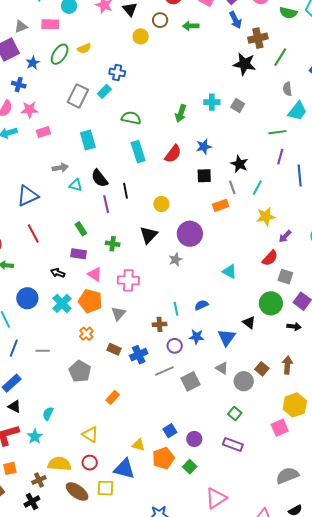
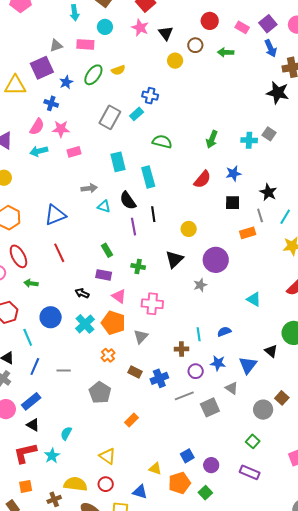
cyan cross: (212, 102) -> (249, 140), moved
cyan rectangle: (138, 152) -> (148, 177), moved
gray triangle: (222, 368) -> (232, 388), moved
blue triangle: (124, 469) -> (140, 492), size x0.7

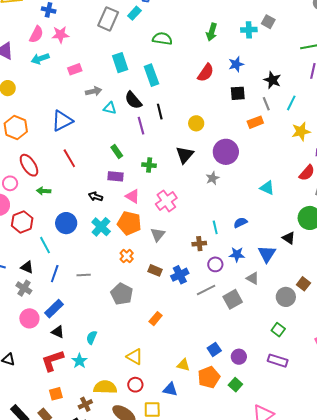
pink rectangle: (74, 152) -> (75, 69), moved
pink cross: (152, 304) -> (166, 201), turned -35

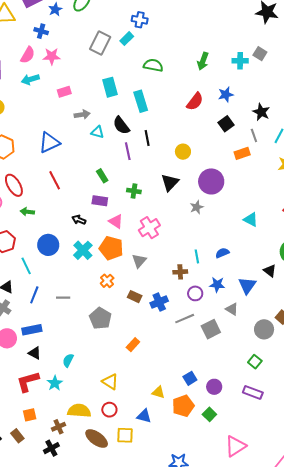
black square: (238, 93) -> (226, 124), turned -35
blue rectangle: (54, 309) -> (32, 330), turned 30

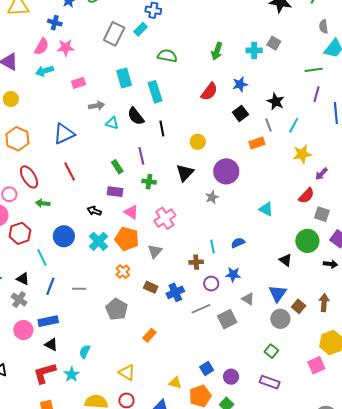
purple line: (128, 151) -> (141, 156), moved
blue triangle: (247, 286) -> (278, 293), moved

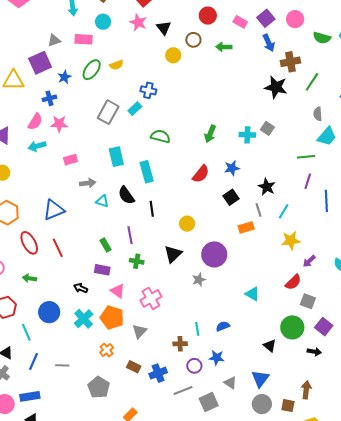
blue cross: (55, 23) -> (49, 98), turned -32
red ellipse: (29, 177) -> (29, 243), moved
brown square: (299, 306) -> (288, 406), moved, turned -32

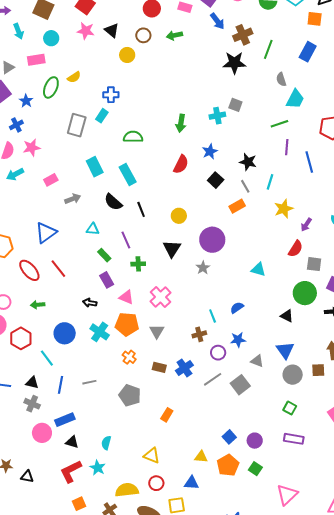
cyan triangle: (102, 201) -> (93, 229), moved
purple rectangle: (102, 270) -> (107, 280), turned 63

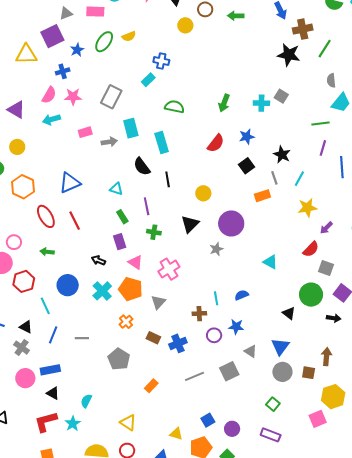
gray rectangle: (77, 125) -> (111, 97), moved
gray arrow: (73, 199) -> (109, 142), moved
gray line: (213, 379) -> (194, 376), moved

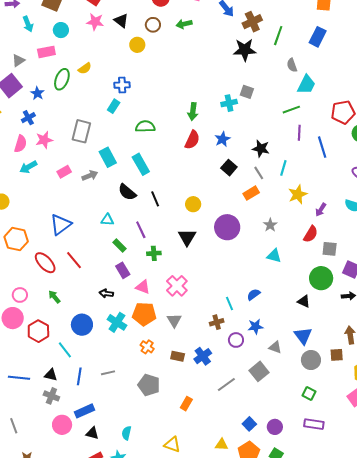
red semicircle: (216, 143) -> (192, 140), moved
gray star: (216, 249) -> (270, 225), moved
green arrow: (47, 252) -> (54, 297), turned 56

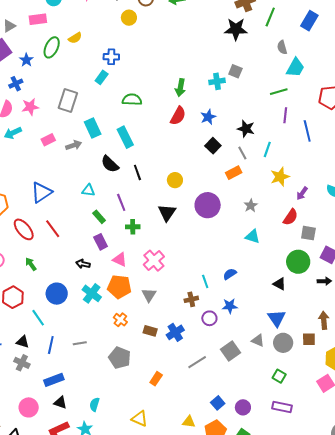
gray triangle: (275, 347) -> (258, 340), moved
pink circle: (62, 425) -> (29, 407), moved

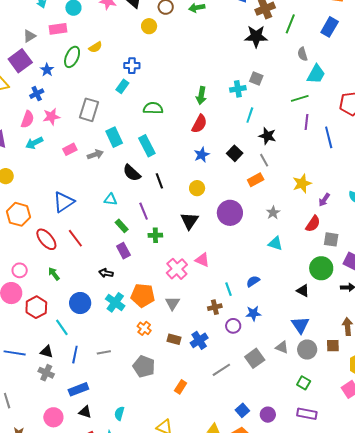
blue star: (208, 117) -> (202, 155), moved
cyan line: (267, 149) -> (250, 115), moved
pink triangle: (120, 260) -> (202, 260), moved

